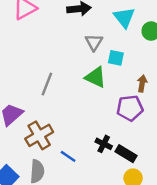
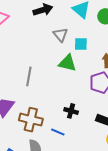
brown cross: (39, 135) -> (31, 120), turned -35
black cross: (104, 144) -> (71, 111), moved

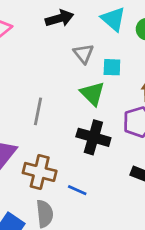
green triangle: (67, 63) -> (93, 94), turned 30
black cross: (71, 111) -> (93, 137), moved, size x1.6

